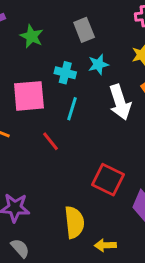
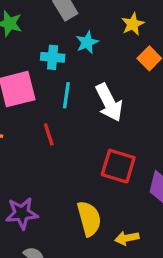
white arrow: (120, 102) -> (109, 102), moved
red line: (51, 141) -> (49, 134), turned 30

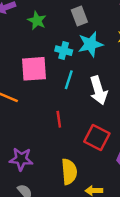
cyan star: (87, 42) -> (90, 44), size x1.5
red line: (49, 134) -> (59, 119), moved

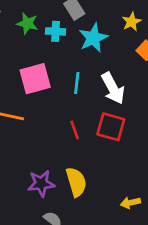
cyan cross: (64, 51) -> (56, 31), moved
red square: (97, 138) -> (111, 127), moved
yellow semicircle: (69, 172) -> (76, 182), moved

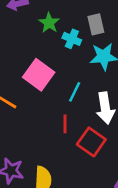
pink square: (35, 79) -> (39, 75), turned 32
red line: (75, 130) -> (65, 124), moved

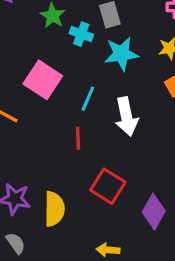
red square: (91, 142) -> (108, 186), moved

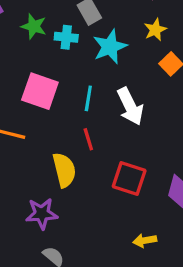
yellow semicircle: (54, 209) -> (64, 170), moved

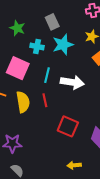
cyan cross: (66, 37) -> (37, 46), moved
white arrow: (130, 106) -> (72, 82), turned -60
yellow semicircle: (64, 170) -> (23, 102), moved

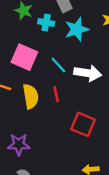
cyan cross: (37, 46) -> (46, 23), moved
cyan line: (47, 75) -> (58, 65), turned -56

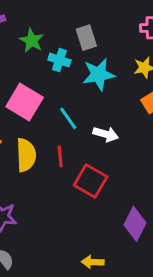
white arrow: (88, 73) -> (106, 134), size x0.7
red square: (83, 124) -> (91, 181), moved

